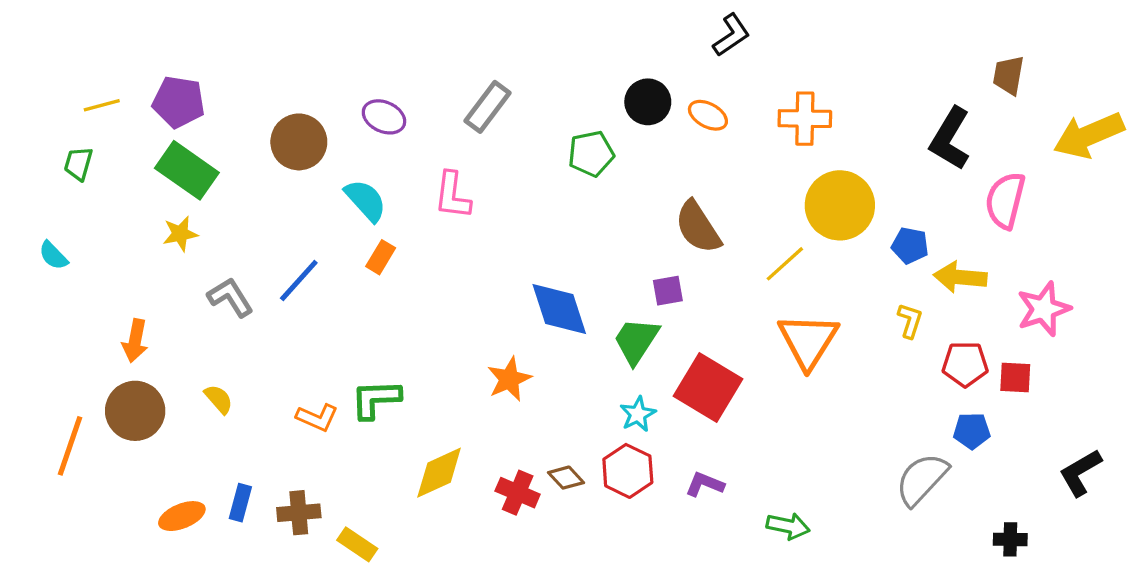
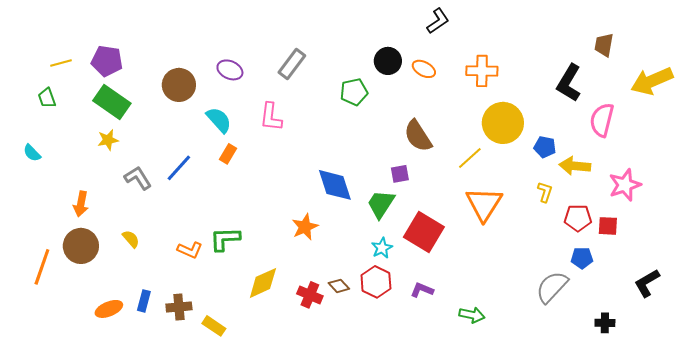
green trapezoid: (78, 164) -> (47, 98), turned -35

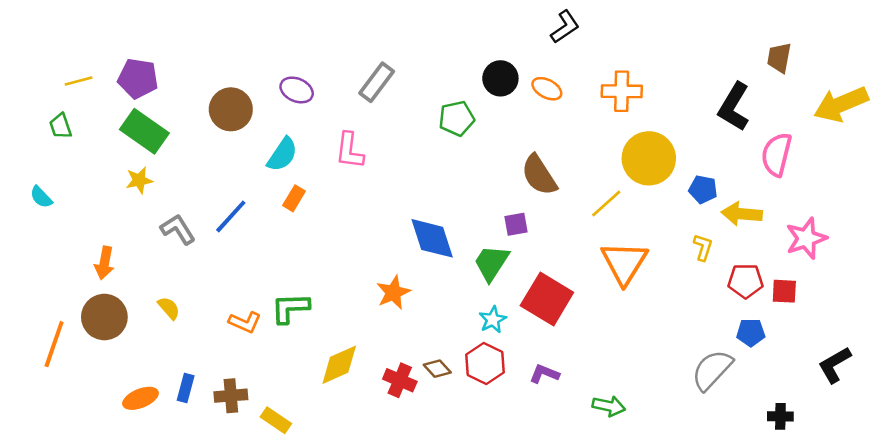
cyan semicircle: (219, 120) -> (282, 154), turned 76

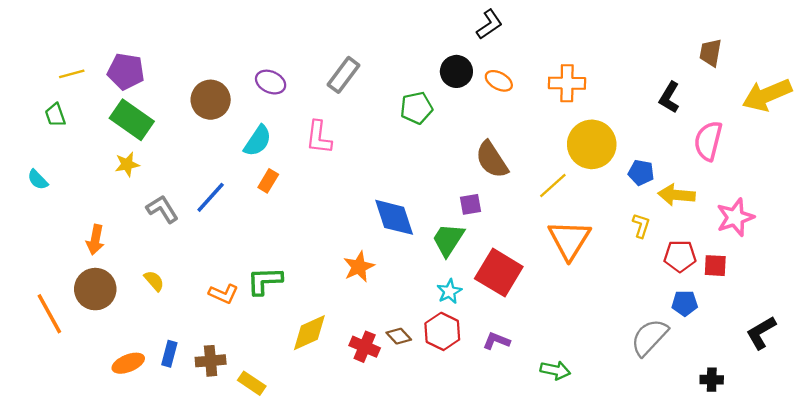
black L-shape: (565, 27) -> (489, 24), moved
black L-shape: (734, 107) -> (669, 97), size x0.7
orange line: (54, 344) -> (49, 314), turned -48

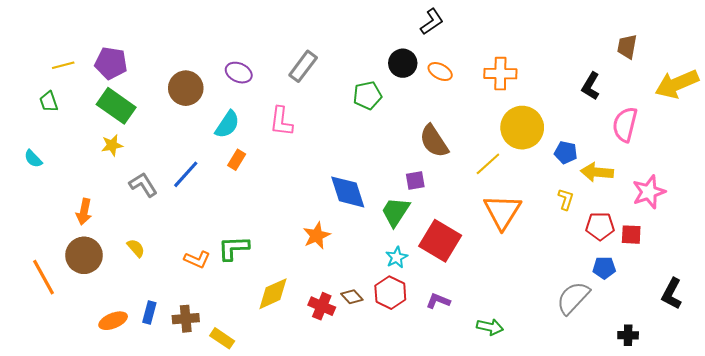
black L-shape: (761, 333) -> (672, 294), turned -32

